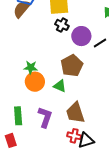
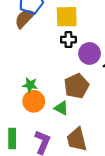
black cross: (62, 25) -> (68, 40), turned -32

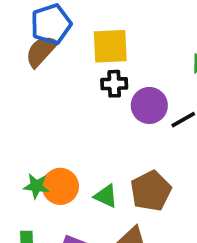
green star: (30, 85) -> (36, 186), moved
brown pentagon: (76, 86) -> (151, 191), moved

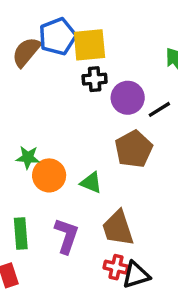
blue pentagon: (51, 24) -> (58, 37), moved
green star: (36, 186) -> (28, 157), moved
brown pentagon: (151, 191) -> (134, 149), moved

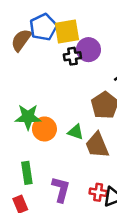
purple circle: (128, 98) -> (88, 50), moved
green star: (28, 157) -> (28, 117), size x1.5
brown trapezoid: (118, 228) -> (97, 145), moved
purple L-shape: (67, 236) -> (61, 189), moved

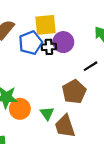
blue pentagon: (43, 27) -> (31, 43), moved
green triangle: (76, 132) -> (47, 113), turned 32

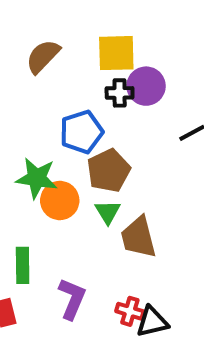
blue pentagon: (31, 43) -> (81, 132), moved
brown pentagon: (74, 92) -> (109, 171), moved

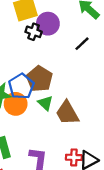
black cross: (120, 93) -> (34, 32), turned 35
blue pentagon: (81, 132) -> (21, 86), moved

